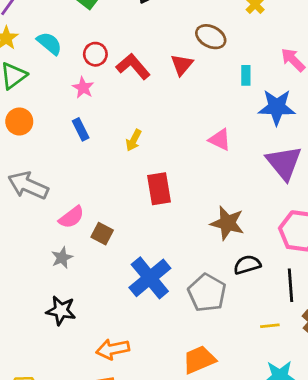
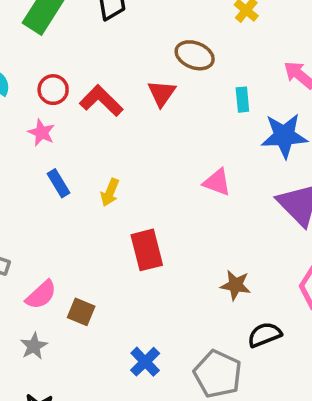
blue rectangle: (81, 129) -> (58, 183), moved
brown star: (227, 223) -> (236, 285), size x0.7
blue cross: (150, 278) -> (145, 362), size x0.6

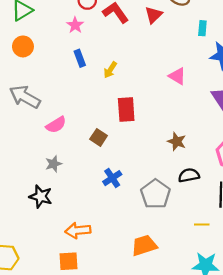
brown square: (81, 312) -> (99, 137), moved
gray star: (34, 346) -> (54, 164), moved

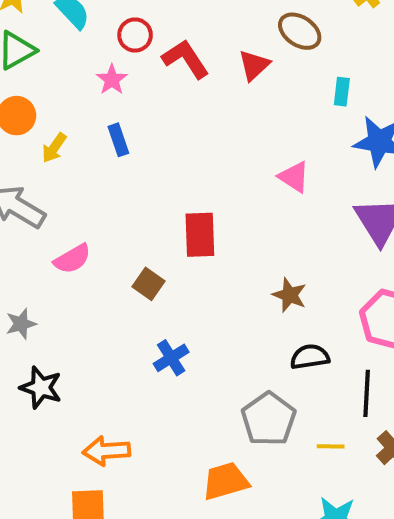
yellow arrow: (110, 70) -> (54, 148), moved
gray star: (54, 164) -> (21, 324), moved
gray pentagon: (155, 194) -> (269, 419), moved

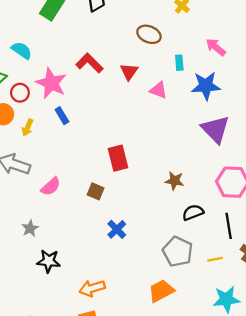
red circle: (135, 35) -> (20, 93), moved
red triangle: (254, 65) -> (129, 72), moved
pink star: (112, 80) -> (51, 83), size x1.8
pink triangle: (294, 177) -> (158, 90), moved

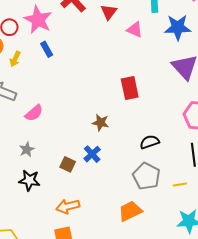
red rectangle: (118, 158) -> (130, 88), moved
brown star: (175, 181) -> (101, 123), moved
brown square: (96, 191) -> (68, 164), moved
black semicircle: (193, 212) -> (150, 142), moved
gray star: (30, 228) -> (27, 149), moved

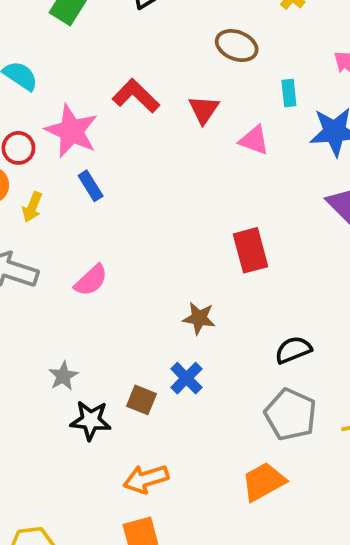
pink semicircle: (34, 113) -> (91, 280), moved
black star: (29, 180) -> (91, 420), moved

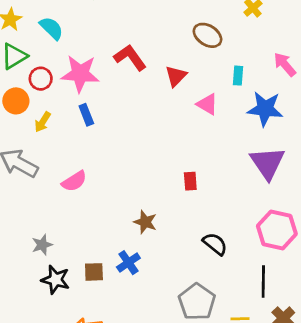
pink star: (72, 131) -> (80, 74), turned -30
red rectangle: (251, 250) -> (190, 181), size x0.6
black semicircle: (293, 350) -> (215, 244), moved, turned 50
brown square: (141, 400) -> (94, 272), turned -35

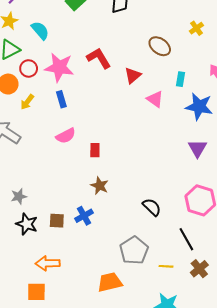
purple triangle: (267, 163) -> (197, 148), size x0.7
pink semicircle: (74, 181) -> (66, 136), moved
red rectangle: (190, 181) -> (95, 150), moved
black line: (263, 281) -> (186, 239), turned -35

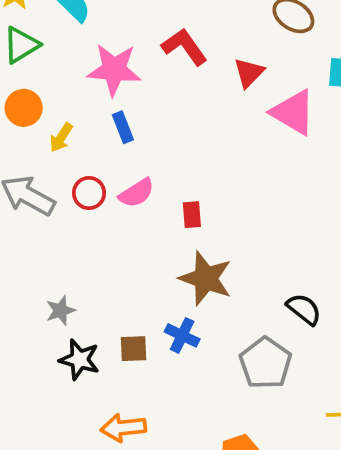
red circle: (29, 68) -> (89, 193), moved
pink triangle: (155, 99) -> (293, 112), size x1.5
brown star: (100, 186) -> (206, 278), size x1.6
blue cross: (84, 216) -> (182, 335), turned -30
gray pentagon: (134, 250) -> (265, 363), moved

